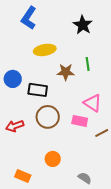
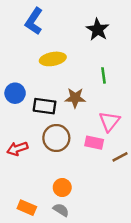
brown star: (66, 72) -> (75, 98), moved
pink triangle: (93, 103) -> (109, 121), turned 36
gray semicircle: (85, 178) -> (61, 210), moved

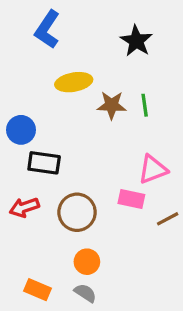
brown star: (75, 98) -> (112, 105), moved
black rectangle: (45, 106) -> (44, 163), moved
pink triangle: (109, 121) -> (153, 169), turned 30
brown circle: (56, 138) -> (77, 212), moved

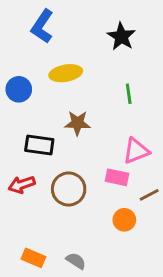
brown star: (112, 105) -> (77, 123), moved
blue circle: (21, 130) -> (19, 89), moved
orange circle: (87, 262) -> (124, 220), moved

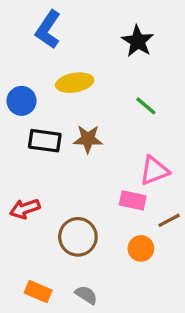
green line: (129, 94) -> (146, 106), turned -42
black rectangle: (39, 145) -> (45, 141), moved
brown circle: (69, 189) -> (78, 237), moved

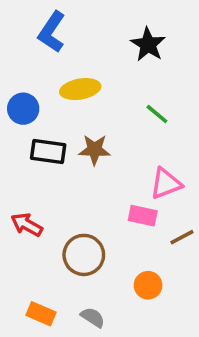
red arrow: (25, 209) -> (27, 225), turned 48
orange circle: (141, 248) -> (148, 285), moved

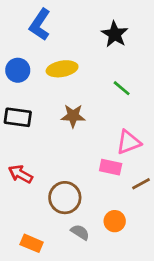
blue circle: (23, 109) -> (18, 70), moved
black rectangle: (48, 151) -> (18, 117), moved
gray semicircle: (93, 317) -> (80, 232), moved

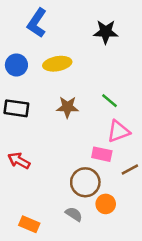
black star: (115, 34) -> (106, 32), turned -30
green line: (122, 88) -> (110, 101), moved
brown circle: (65, 198) -> (85, 182), moved

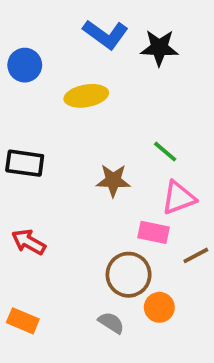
blue L-shape: (37, 23) -> (105, 34), moved, turned -88
blue circle: (16, 65) -> (25, 65), moved
brown star: (67, 107) -> (113, 180), moved
orange rectangle: (29, 224) -> (23, 321), moved

